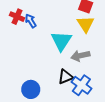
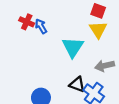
gray arrow: (80, 56) -> (105, 66), moved
black triangle: (66, 77) -> (77, 84), turned 42

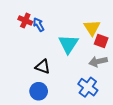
red square: (98, 11) -> (101, 41), moved
black triangle: (77, 84) -> (43, 67), moved

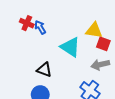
yellow triangle: (92, 28) -> (94, 30), turned -48
cyan triangle: (68, 44) -> (70, 47), turned -30

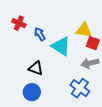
blue arrow: (40, 27) -> (40, 34), moved

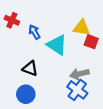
gray arrow: (90, 63) -> (79, 74), moved

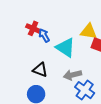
red cross: (12, 20) -> (33, 28), moved
gray arrow: (79, 74) -> (72, 75), moved

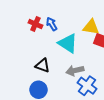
blue arrow: (44, 35) -> (52, 24), moved

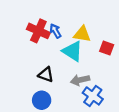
red cross: (35, 24) -> (38, 31), size x1.5
yellow triangle: (91, 27) -> (82, 34), moved

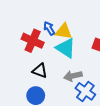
red cross: (38, 31) -> (33, 41), moved
yellow triangle: (82, 34) -> (64, 31), moved

